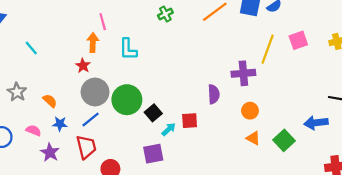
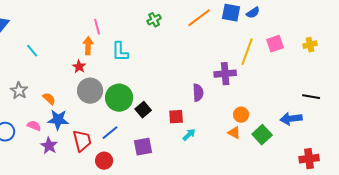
orange circle: (250, 111) -> (241, 115), moved
blue line: (91, 119) -> (110, 133), moved
blue star: (60, 124) -> (58, 120), size x1.5
cyan arrow: (169, 129) -> (189, 135), moved

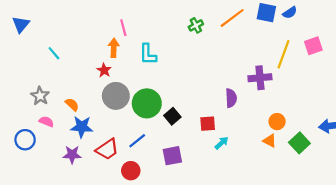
green cross: (154, 20) -> (196, 25), moved
pink semicircle: (34, 126) -> (46, 122), moved
red trapezoid: (82, 141) -> (107, 149), turned 70
purple star: (49, 146) -> (72, 155), turned -30

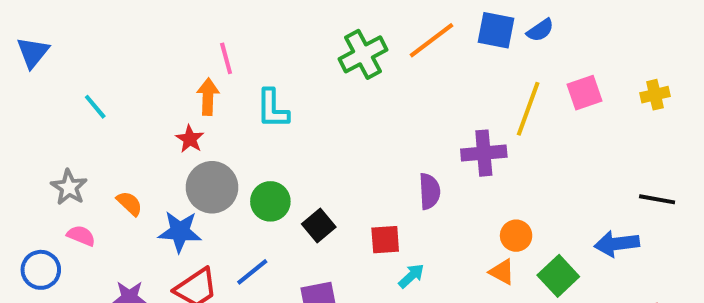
green cross: (196, 25) -> (363, 54), size x1.6
green circle: (147, 103) -> (270, 201), size x0.7
blue star: (82, 127) -> (180, 232), moved

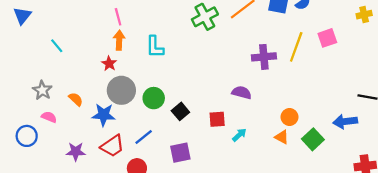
pink line: (226, 58) -> (118, 17), moved
yellow cross: (655, 95) -> (364, 15), moved
purple cross: (484, 153) -> (264, 57), moved
purple semicircle: (429, 191) -> (242, 93), turned -72
cyan arrow: (411, 276) -> (239, 135), moved

